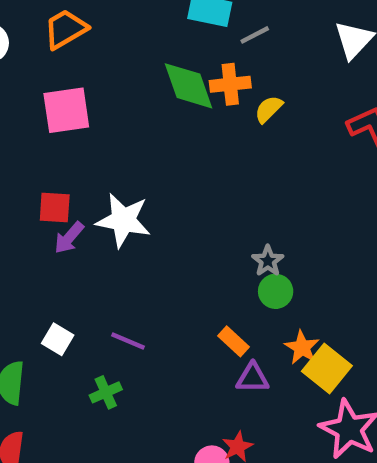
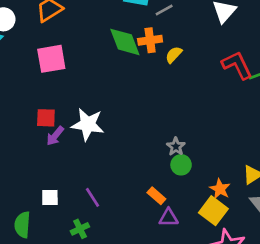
white square: (58, 339) -> (50, 198), turned -30
purple line: (128, 341) -> (93, 197), turned 36
orange star: (302, 347) -> (220, 189), moved

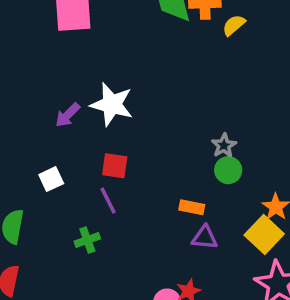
red square: (46, 118) -> (115, 166), moved
orange rectangle: (156, 196) -> (192, 207), turned -36
white square: (50, 198) -> (51, 179), moved, turned -30

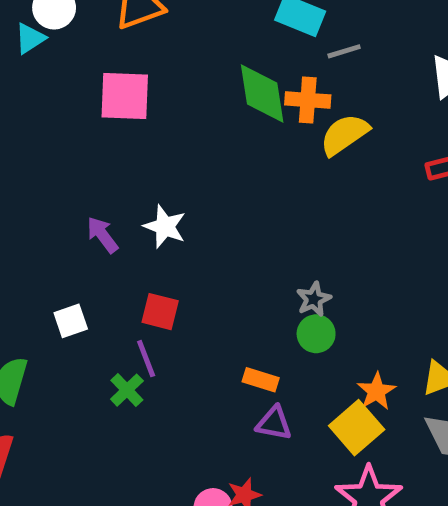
yellow semicircle: (234, 25) -> (344, 135), size x1.5
white star: (112, 104) -> (165, 227), size x0.7
purple arrow: (68, 115) -> (102, 235), turned 92
green cross: (87, 240) -> (127, 390), moved, turned -30

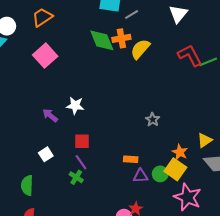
pink square: (125, 96) -> (45, 56), turned -30
gray star: (314, 299) -> (153, 120), moved
green circle: (316, 334) -> (160, 174), moved

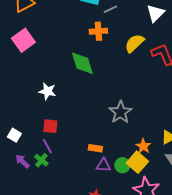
green diamond: (102, 40) -> (82, 63), moved
yellow semicircle: (140, 49) -> (134, 43), moved
purple arrow: (50, 115) -> (22, 161), moved
gray star: (153, 120) -> (120, 112), size x1.6
white square: (46, 154) -> (14, 135), turned -32

